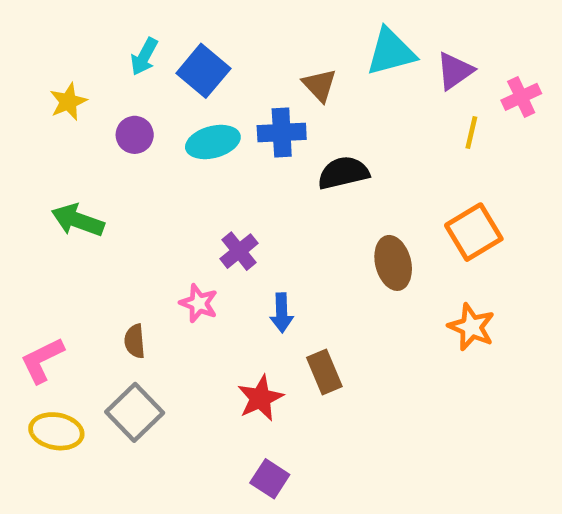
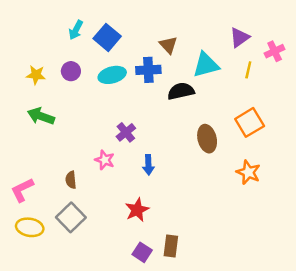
cyan triangle: (391, 52) -> (206, 65), moved
yellow star: (68, 102) -> (36, 75), moved, turned 30
brown rectangle: (324, 372) -> (171, 246), moved, turned 30

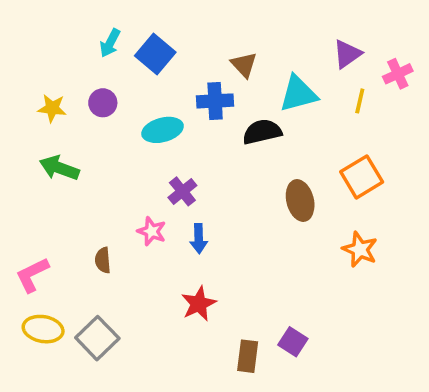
cyan ellipse: (112, 75) -> (163, 130), moved
blue arrow: (148, 165) -> (199, 239), moved
gray square: (71, 217) -> (97, 338), moved
purple square: (142, 252) -> (293, 342), moved

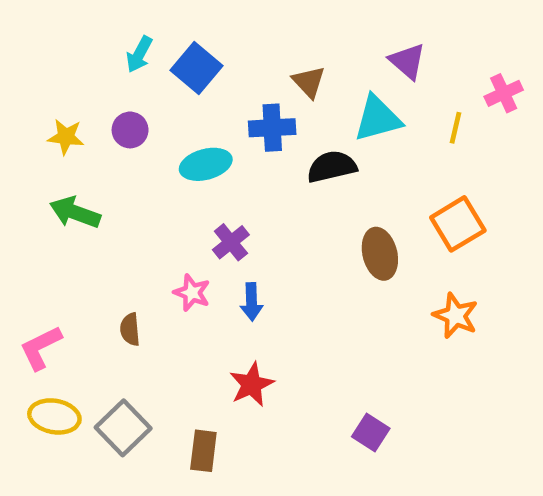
purple triangle: (347, 54) -> (407, 61), moved, turned -44
brown rectangle: (248, 356) -> (203, 451), moved

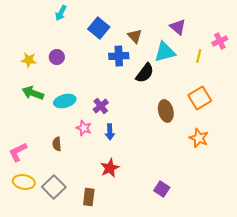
cyan arrow: (139, 54) -> (61, 13), moved
blue square: (197, 68) -> (99, 28), moved
cyan ellipse: (206, 164) -> (65, 101), moved
black semicircle: (332, 167) -> (145, 73), turned 140

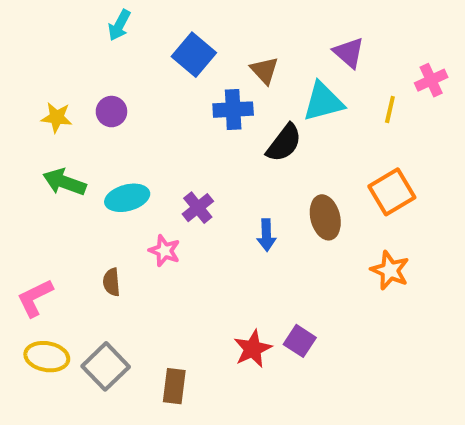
blue arrow: (110, 132) -> (266, 235), moved
red star: (110, 168) -> (253, 349), moved
purple square: (162, 189) -> (300, 341), moved

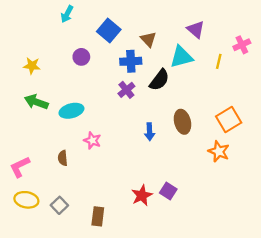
purple circle: (111, 112) -> (81, 57), moved
orange square: (392, 192) -> (229, 120), moved
purple cross: (198, 208) -> (126, 90), moved
gray square: (106, 366) -> (59, 205), size x0.7

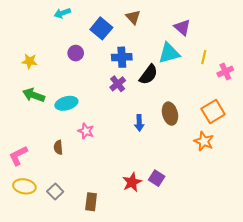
cyan arrow: (67, 14) -> (62, 13), turned 42
brown triangle: (148, 39) -> (133, 17), moved
pink cross: (242, 45) -> (225, 72), moved

